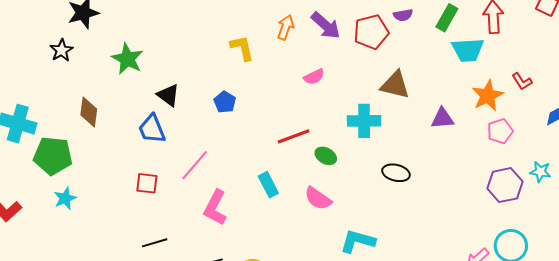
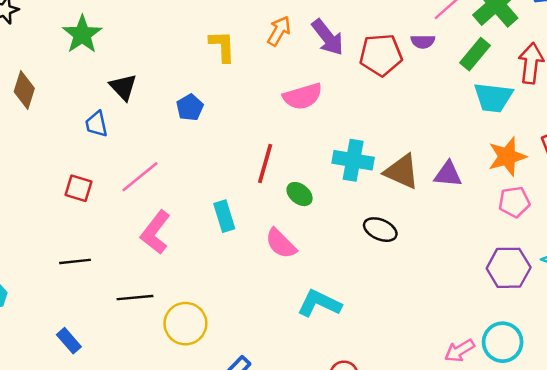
pink semicircle: (314, 77) -> (303, 96), size x1.5
brown triangle: (395, 85) -> (402, 172), moved
blue trapezoid: (152, 129) -> (96, 124), size x0.7
red line: (294, 136) -> (265, 164), turned -64

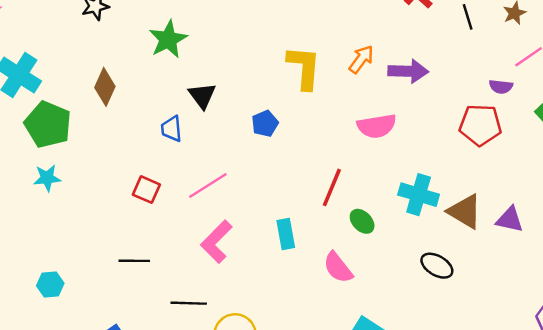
purple arrow: (328, 37) -> (408, 71), turned -57
yellow L-shape: (222, 46) -> (304, 67), size x1.4
red pentagon: (381, 55) -> (480, 125), moved

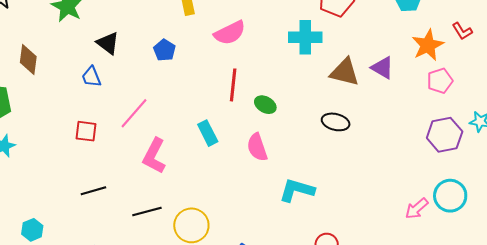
pink semicircle: (377, 126) -> (230, 33), moved
cyan cross: (419, 195) -> (305, 37), moved
purple triangle: (510, 220) -> (382, 68), turned 35
pink semicircle: (338, 268) -> (257, 147), turned 36

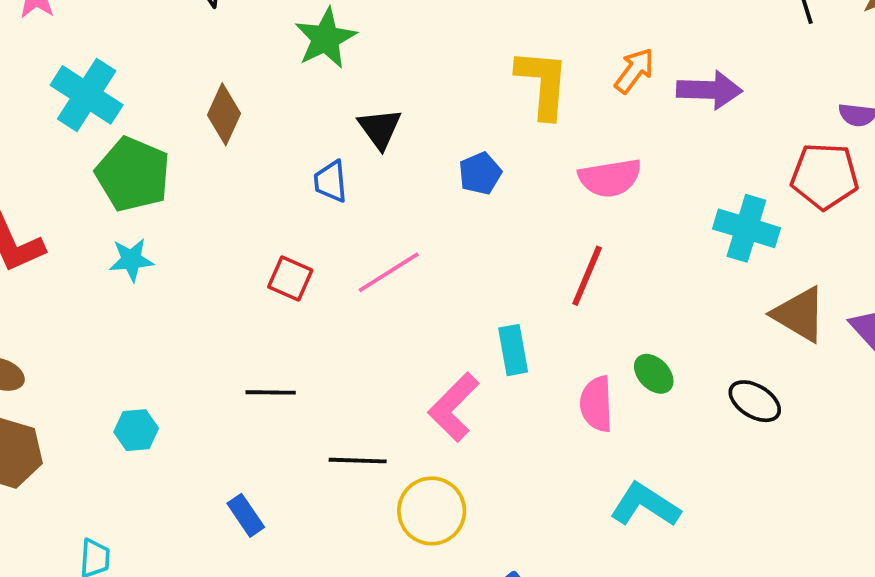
green ellipse: (265, 105) -> (654, 374), moved
pink L-shape: (154, 156) -> (454, 407), moved

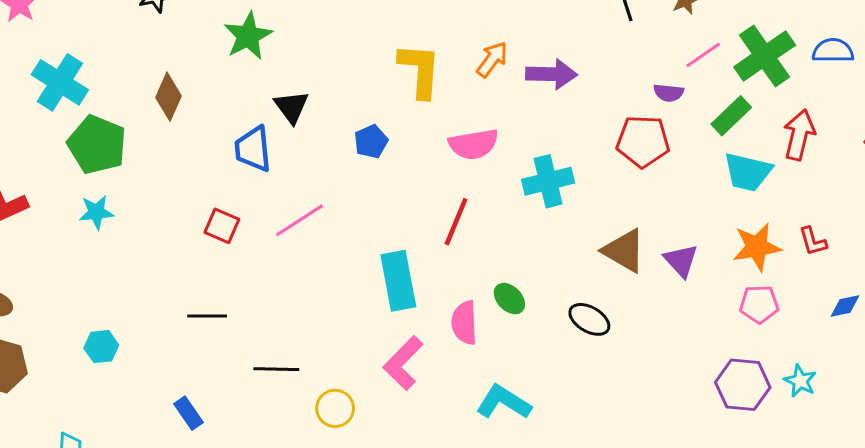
blue trapezoid: (331, 181) -> (253, 149), size x1.4
cyan cross: (746, 228) -> (548, 181), moved, turned -30
cyan rectangle: (513, 350) -> (398, 281), size x1.5
pink L-shape: (454, 407) -> (403, 363), moved
yellow circle: (432, 511) -> (335, 408), size x0.7

